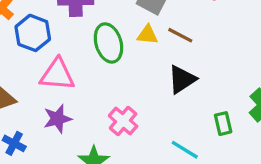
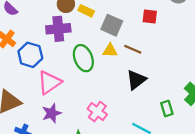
pink triangle: (57, 75) -> (49, 83), turned -35

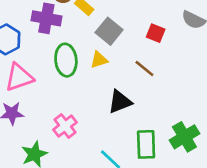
brown line: (133, 49) -> (144, 68), moved
yellow triangle: (110, 51) -> (99, 60), turned -35
green rectangle: (167, 108) -> (146, 144), size x1.5

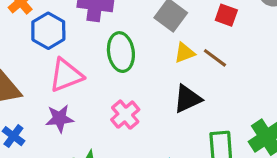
yellow triangle: (99, 60) -> (185, 53), moved
pink cross: (65, 126) -> (125, 115), moved

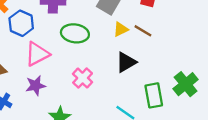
green ellipse: (121, 52) -> (75, 33), turned -68

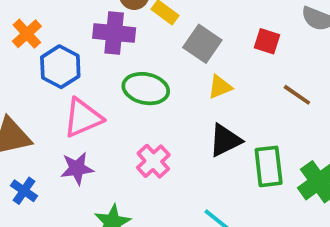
brown line: (143, 31) -> (297, 95), moved
green rectangle: (154, 95) -> (269, 166), moved

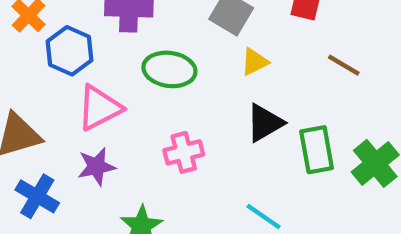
pink cross: (153, 161) -> (184, 152), turned 32
blue cross: (24, 191) -> (37, 196), size x1.4

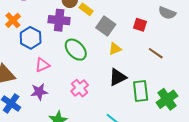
green ellipse: (169, 69) -> (76, 50), turned 35
pink triangle: (99, 108) -> (42, 65), size x0.7
pink cross: (184, 152) -> (80, 88), turned -30

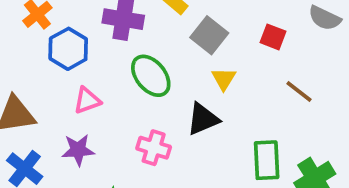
yellow triangle: (115, 49) -> (224, 79), turned -40
black triangle: (118, 77) -> (203, 119), moved
pink cross: (80, 88) -> (154, 148), turned -36

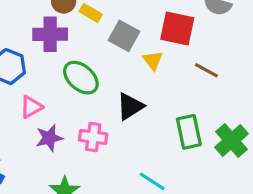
red square: (273, 37) -> (177, 28), size x1.6
yellow triangle: (224, 79) -> (153, 60), moved
purple star: (78, 150) -> (49, 138), moved

